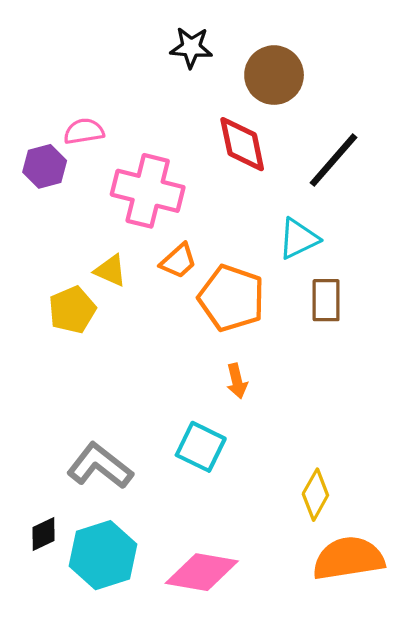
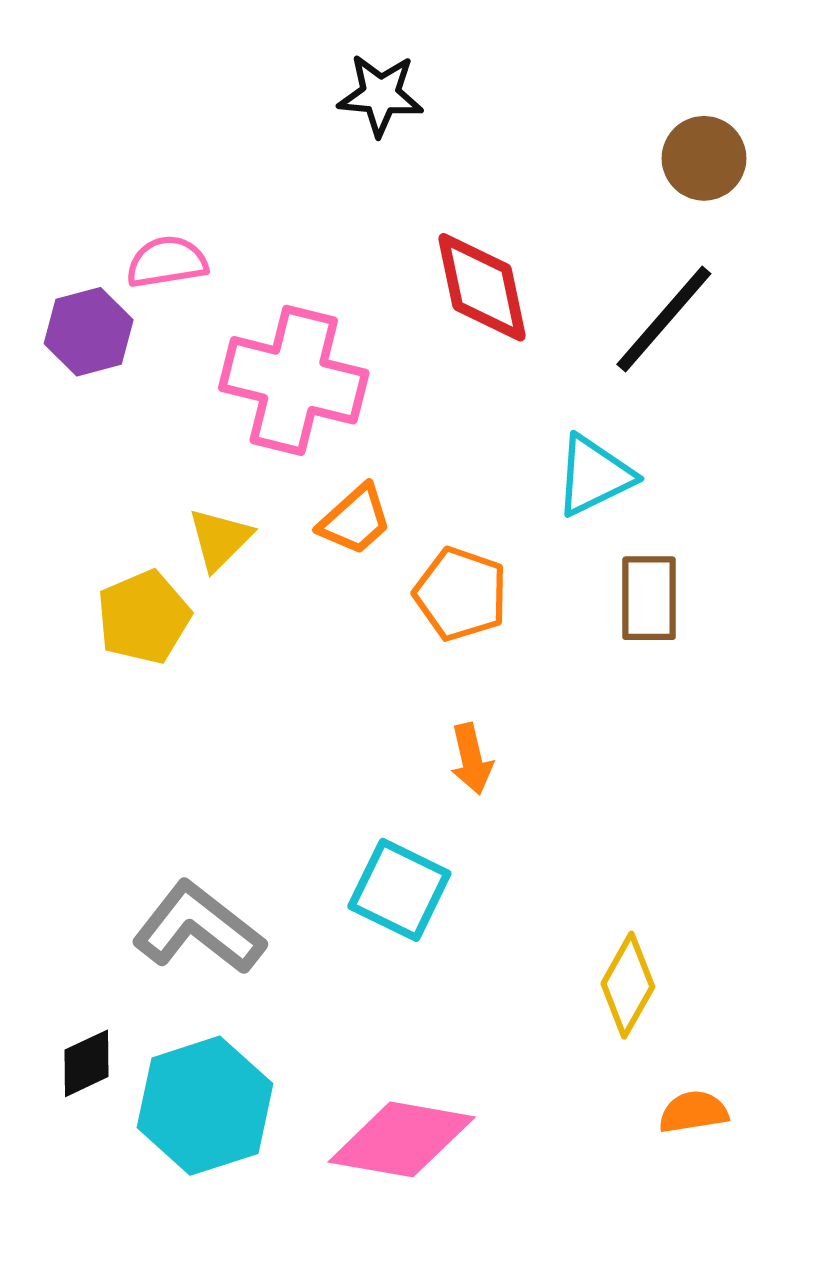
brown circle: (274, 75) -> (704, 158), moved, size x0.7
yellow triangle: (110, 270) -> (220, 539), turned 51
orange pentagon: (232, 298) -> (461, 594), size x0.7
orange semicircle: (348, 558) -> (693, 1112), size x0.5

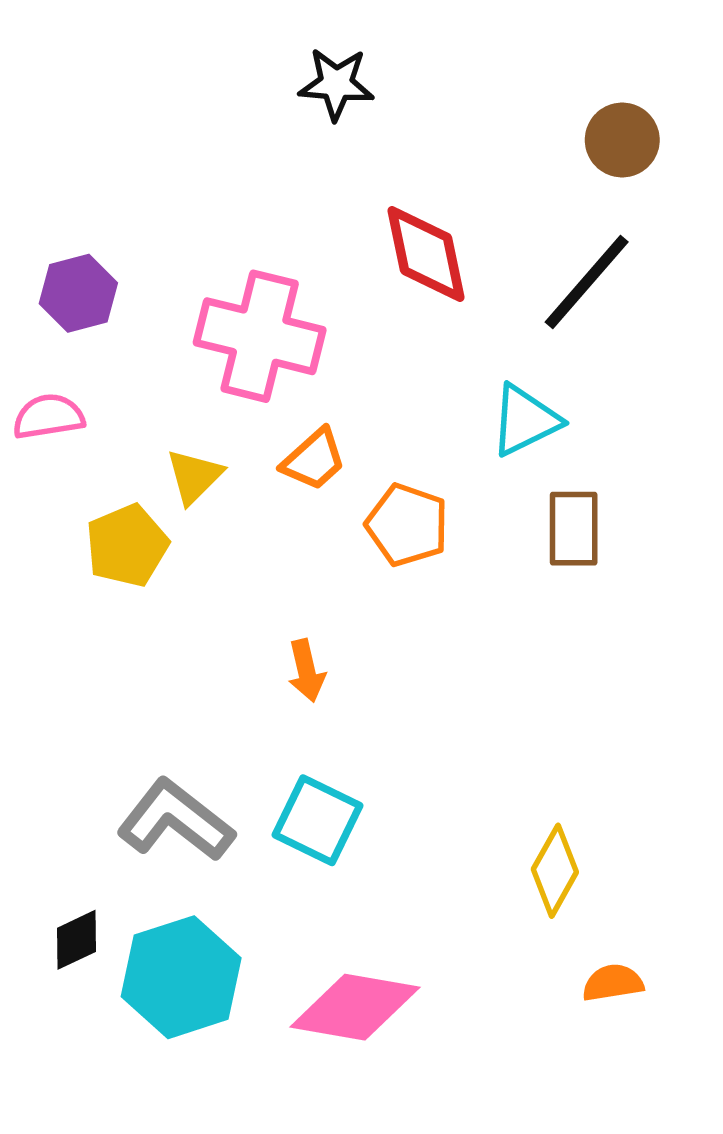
pink semicircle: (167, 262) -> (48, 417), moved
orange arrow: (471, 759) -> (306, 671), moved
cyan square: (399, 890) -> (318, 820), moved

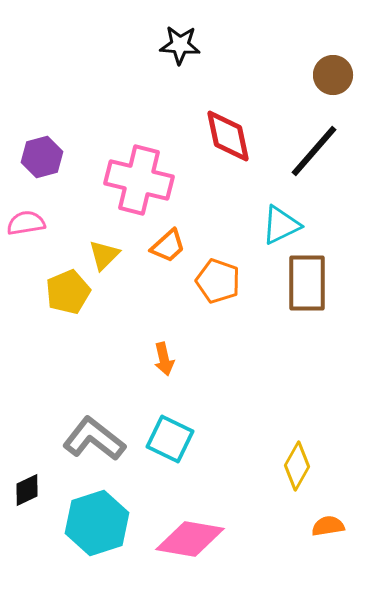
brown rectangle: (574, 529) -> (307, 283), size x1.4
black diamond: (77, 940) -> (27, 490), moved

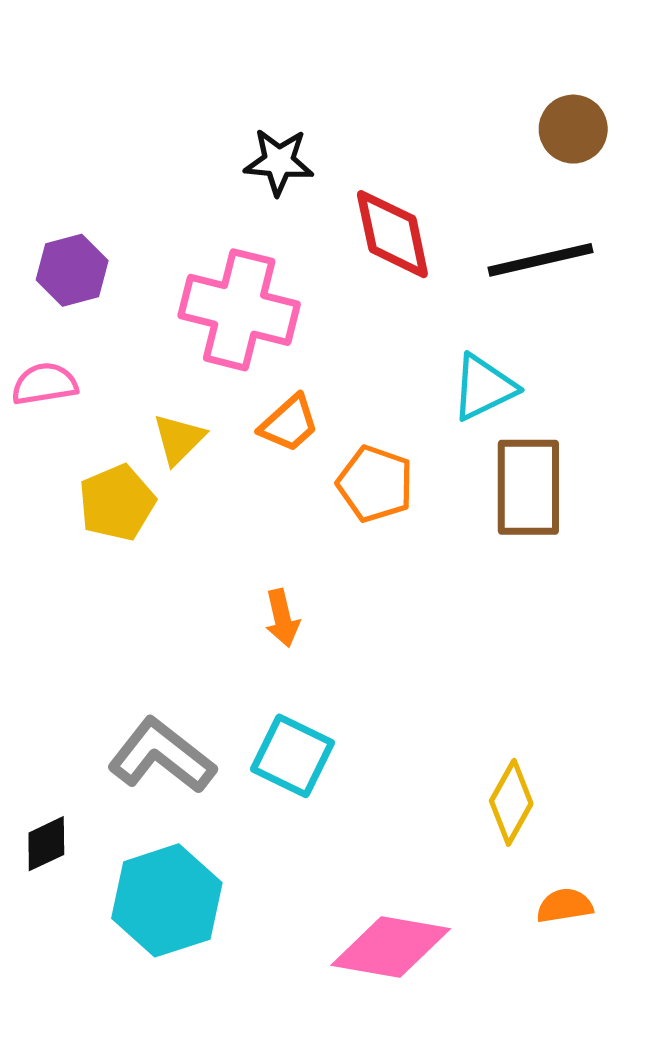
black star: (180, 45) -> (279, 162), moved
black line: (314, 151) -> (541, 260), turned 36
pink diamond: (190, 539) -> (391, 947), moved

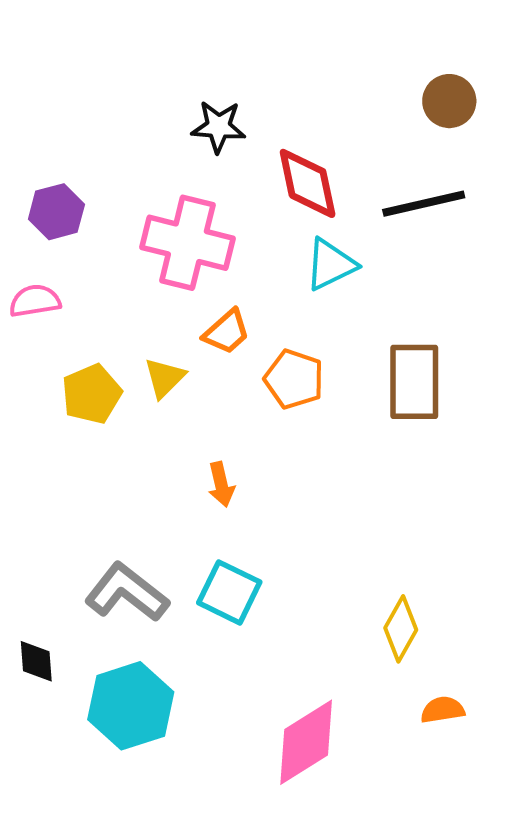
cyan triangle: (484, 387) -> (331, 264), moved
yellow triangle: (179, 439) -> (164, 378), moved
black diamond: (46, 844) -> (36, 661), turned -69
pink diamond: (391, 947) -> (306, 742), turned -42

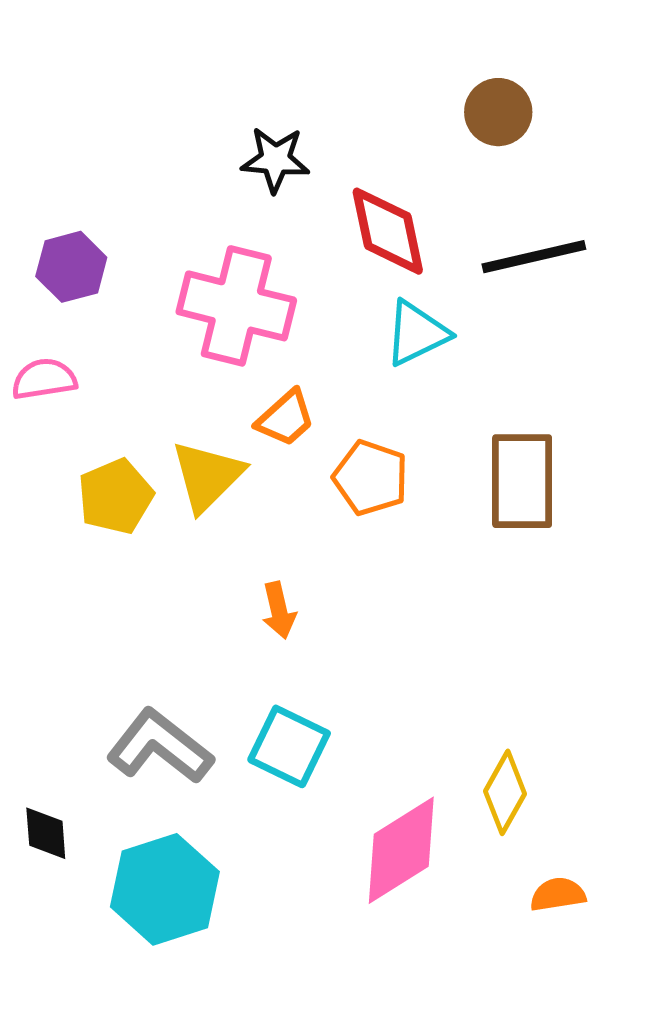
brown circle: (449, 101) -> (498, 112), moved
yellow triangle: (164, 378) -> (207, 476), size x1.4
pink diamond: (306, 742) -> (401, 850), moved

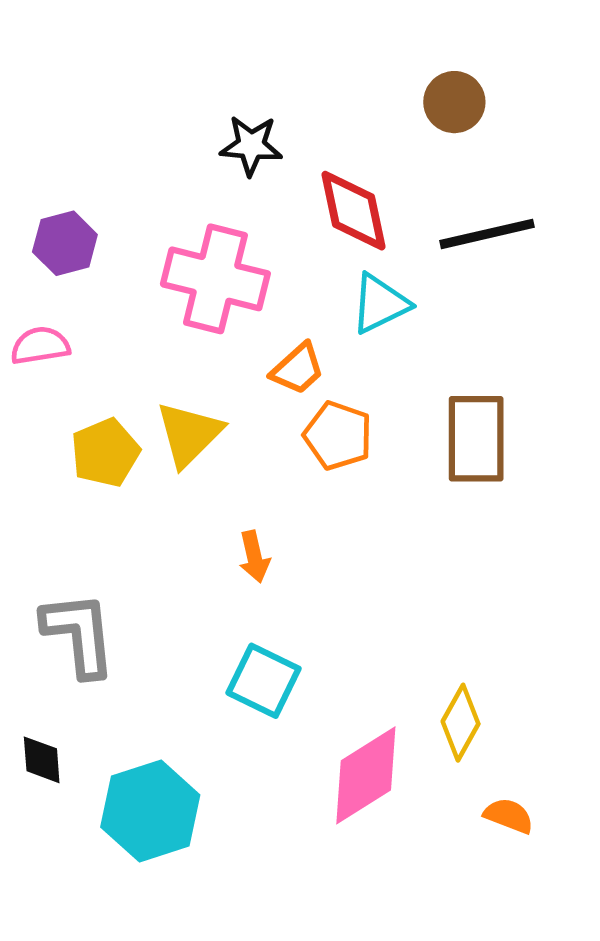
orange trapezoid: (286, 418) -> (298, 369), moved
gray L-shape: (160, 746) -> (79, 634), moved, turned 46
orange semicircle: (558, 894) -> (509, 816), turned 30

